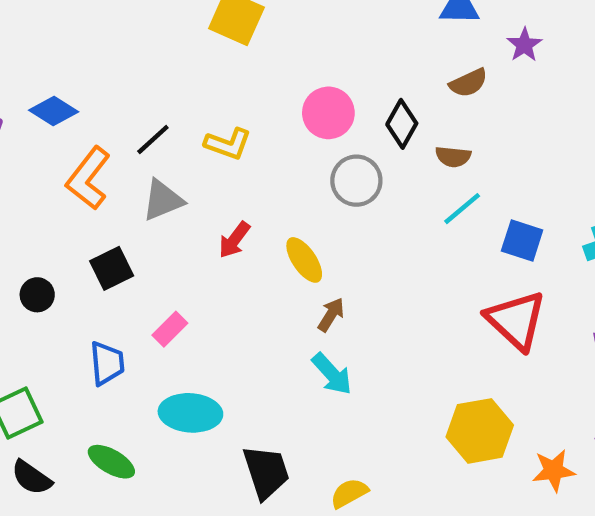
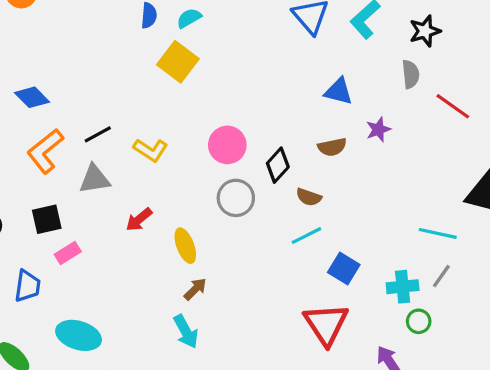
pink rectangle: (170, 329) -> (68, 253), moved

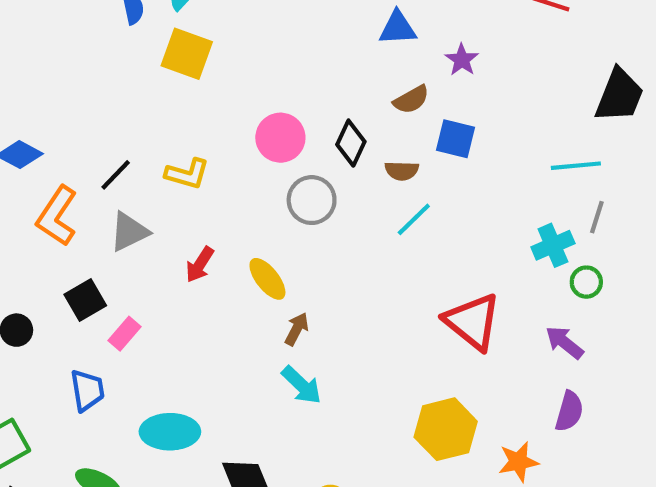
blue square: (344, 268) -> (456, 139), moved

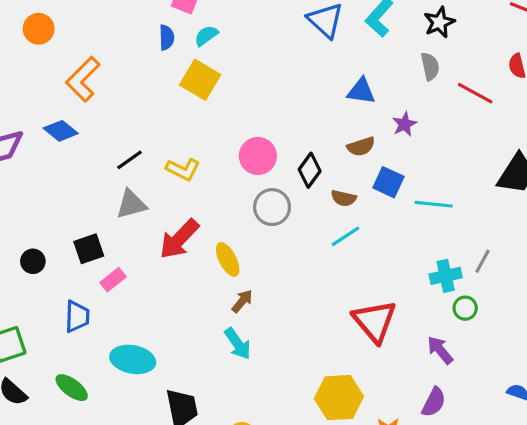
cyan line: (576, 166) -> (434, 204), moved
orange L-shape: (57, 216) -> (83, 79), moved
red arrow: (200, 265) -> (179, 239), size x1.6

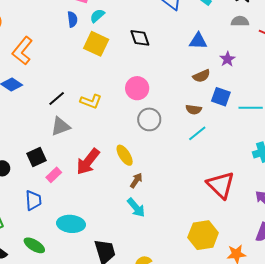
gray semicircle: (430, 66) -> (240, 21), turned -72
black diamond: (310, 170) -> (140, 38), moved, turned -50
red arrow: (179, 239) -> (88, 162), moved

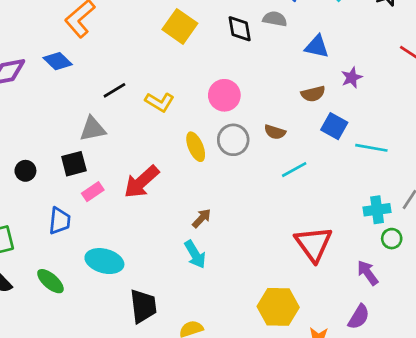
gray semicircle: (240, 21) -> (275, 19), moved
brown semicircle: (194, 110) -> (275, 132), moved
gray triangle: (61, 126) -> (93, 129), moved
yellow ellipse: (125, 155) -> (196, 147), moved

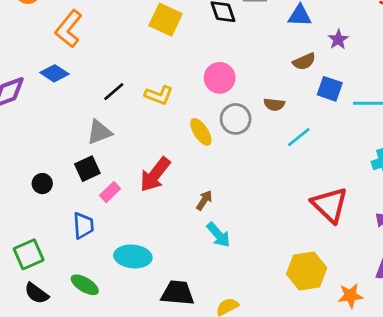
brown arrow: (202, 218) -> (204, 200), moved
black trapezoid: (143, 306) -> (178, 293), turned -68

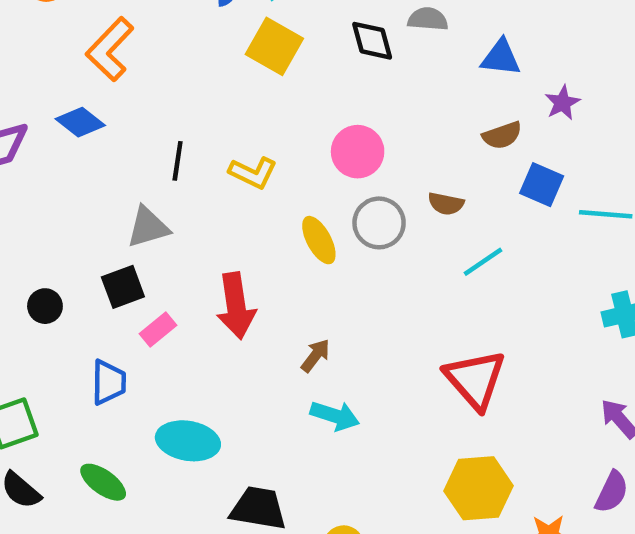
black line: (114, 92) -> (178, 161), turned -45
red arrow: (155, 175) -> (236, 306), turned -51
red triangle: (330, 205) -> (475, 379), moved
cyan arrow: (218, 235) -> (335, 416), turned -36

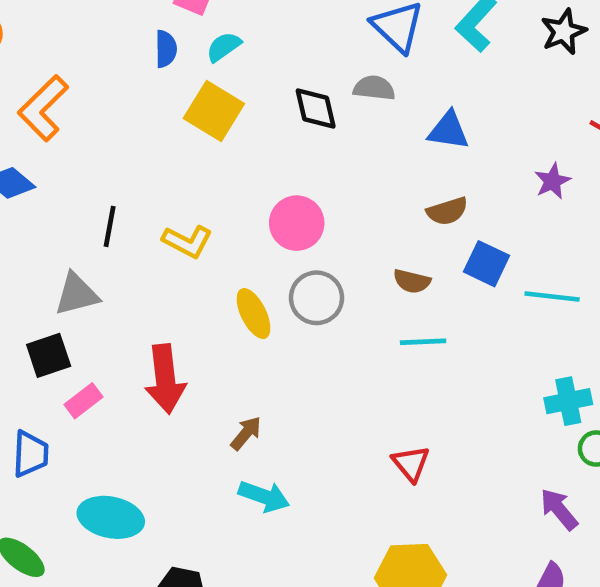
purple star: (562, 103) -> (552, 181), moved
brown semicircle: (446, 204) -> (412, 281), moved
cyan line: (483, 262) -> (423, 342), turned 30
red triangle: (475, 379) -> (411, 464), size x0.6

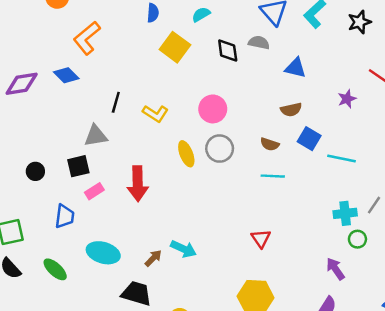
cyan semicircle: (224, 47) -> (201, 14), moved
brown arrow: (246, 433) -> (153, 258), moved

